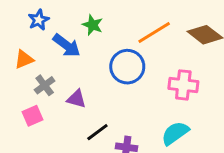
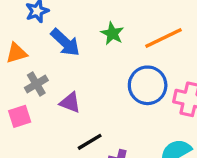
green star: (93, 25) -> (112, 33), moved
blue circle: (127, 67) -> (148, 85), moved

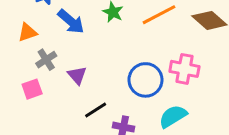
blue circle: (148, 85) -> (145, 80), moved
purple triangle: (70, 103) -> (77, 75), turned 30

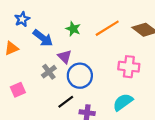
gray cross: (46, 60) -> (49, 72), moved
purple triangle: (77, 75) -> (65, 57), moved
blue circle: (145, 80) -> (80, 76), moved

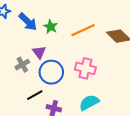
blue arrow: (43, 38) -> (28, 22), moved
pink cross: (129, 67) -> (85, 68), moved

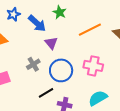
green star: (51, 27) -> (60, 12), moved
purple triangle: (39, 52) -> (51, 43), moved

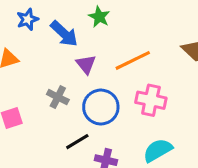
orange line: (90, 30) -> (133, 60), moved
gray cross: (33, 64) -> (58, 97), turned -32

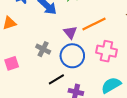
purple triangle: (86, 64) -> (70, 32), moved

